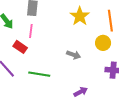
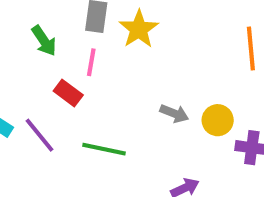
yellow star: (80, 16) -> (139, 29), moved
yellow circle: (103, 43) -> (218, 120), moved

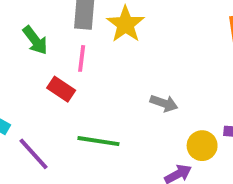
yellow circle: (218, 120) -> (202, 146), moved
purple line: (39, 135) -> (33, 154), moved

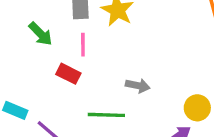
gray arrow: (164, 103) -> (138, 86), moved

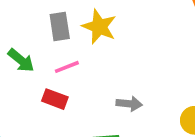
pink line: (83, 45) -> (67, 67), turned 75

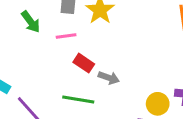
red rectangle: (55, 99) -> (84, 63), moved

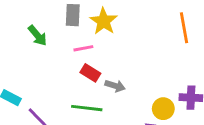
pink line: (66, 36) -> (83, 48), moved

